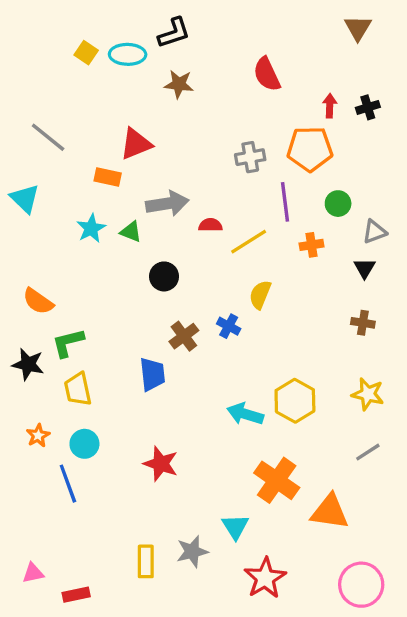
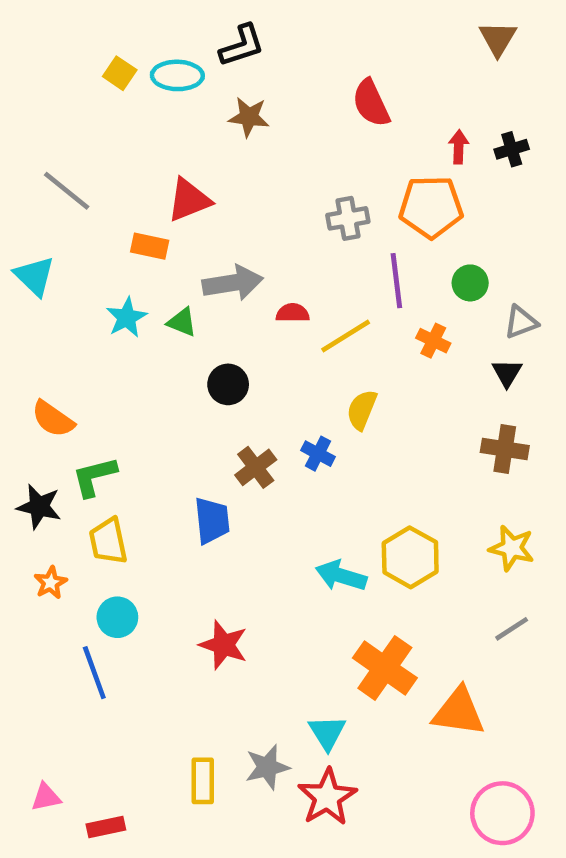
orange cross: (311, 245) -> (433, 341), turned 35
brown cross: (363, 323) -> (505, 449), size x1.4
orange star: (38, 436) -> (51, 583), moved
red star: (265, 578) -> (327, 797), moved

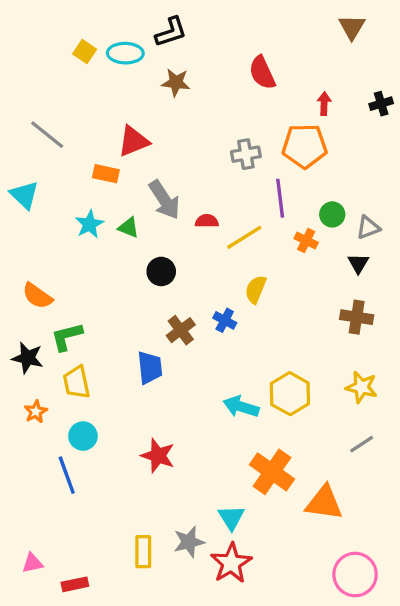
black cross: (512, 149) -> (381, 104), moved
gray arrow: (233, 283) -> (164, 200), turned 66
green circle: (470, 283) -> (332, 214), moved

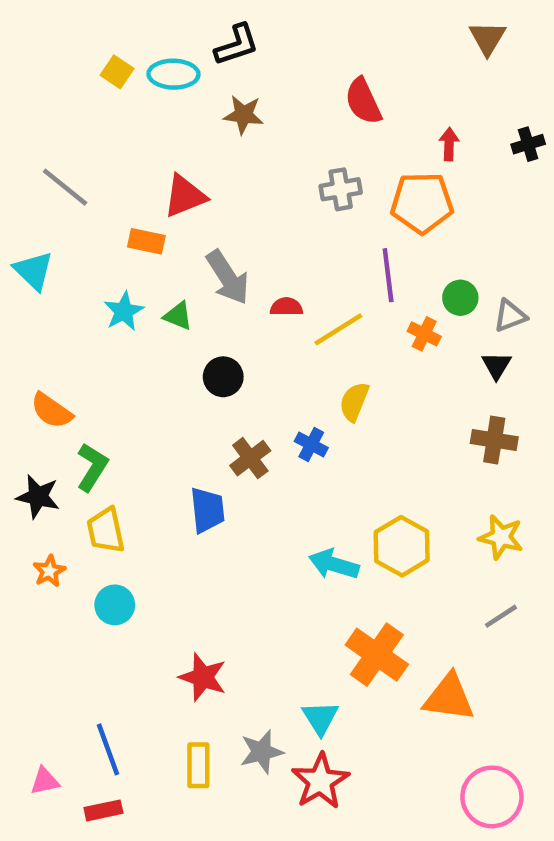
gray cross: (246, 154) -> (341, 189), moved
green L-shape: (67, 337) -> (92, 467), turned 136
red star: (158, 456) -> (203, 677), moved
blue line: (67, 475) -> (108, 749), moved

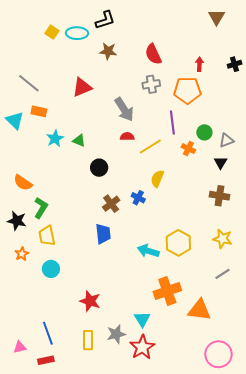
red semicircle: (363, 101) -> (153, 54), moved
orange rectangle: (146, 241) -> (39, 111), moved
gray arrow: (228, 277) -> (124, 109), moved
blue trapezoid: (207, 510) -> (103, 234), moved
orange cross: (377, 655) -> (167, 291), turned 36

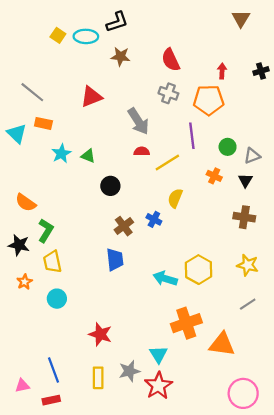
gray cross: (151, 84) -> (168, 93), turned 30
orange cross: (188, 149) -> (214, 176), moved

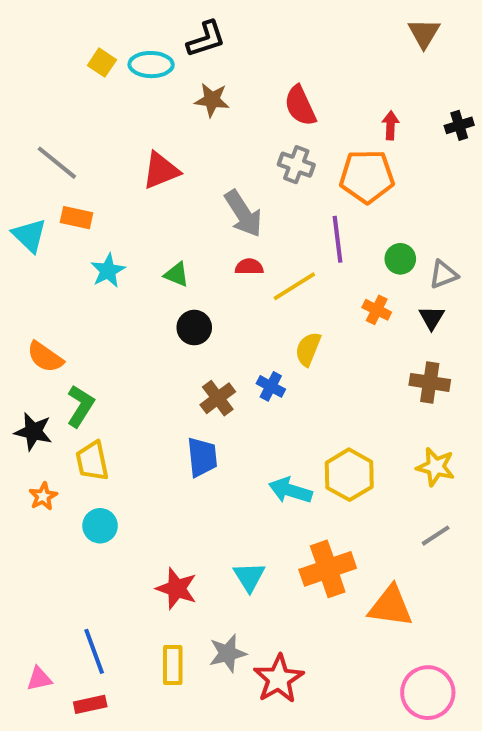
green triangle: (88, 156) -> (177, 275), moved
cyan triangle: (158, 354) -> (249, 577), moved

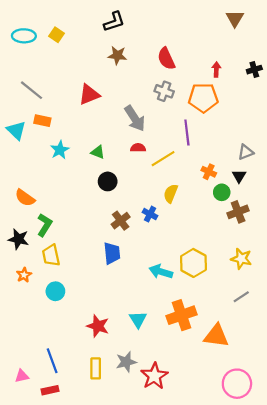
cyan ellipse: (151, 65) -> (24, 36), moved
green circle: (400, 259) -> (222, 192), moved
brown cross: (430, 382) -> (238, 212), turned -30

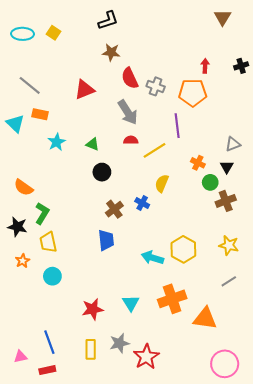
red semicircle: (166, 59) -> (130, 78), moved
red star: (98, 326) -> (93, 309), turned -30

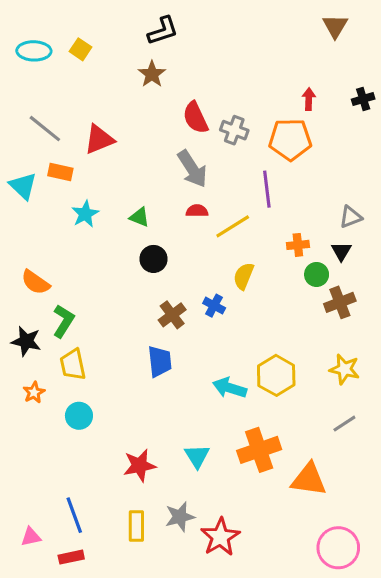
brown star: (111, 52) -> (152, 74), moved, turned 30
red triangle: (84, 90) -> (99, 139), moved
orange cross: (198, 163) -> (298, 245), turned -32

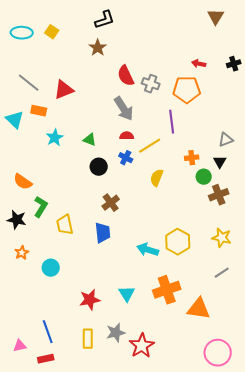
red arrow: (309, 99) -> (199, 64), turned -80
blue cross: (214, 306) -> (126, 158), moved
yellow trapezoid: (73, 365) -> (65, 225), moved

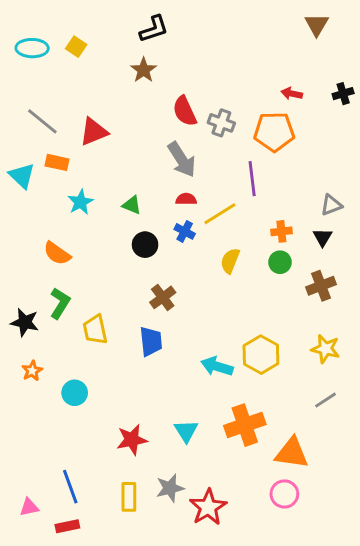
green circle: (204, 177) -> (280, 262), moved
orange semicircle: (23, 182) -> (57, 253), moved
pink circle: (218, 353) -> (284, 494), moved, size x0.7

